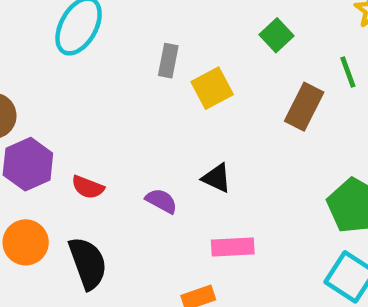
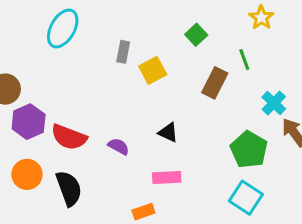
black triangle: (217, 178) -> (168, 132), moved
red semicircle: (88, 187) -> (69, 137), size x1.6

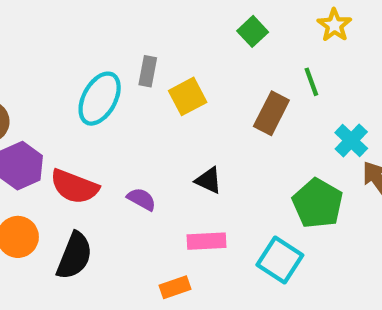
cyan ellipse: (63, 29) -> (100, 99), moved
green square: (196, 35) -> (253, 31), moved
black semicircle: (69, 188) -> (74, 256), turned 42
cyan square: (246, 198) -> (280, 260), moved

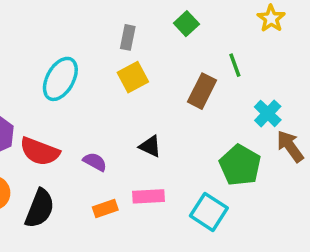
yellow star: (334, 25) -> (271, 18), moved
gray rectangle: (148, 71) -> (128, 37), moved
orange rectangle: (175, 287) -> (105, 208), moved

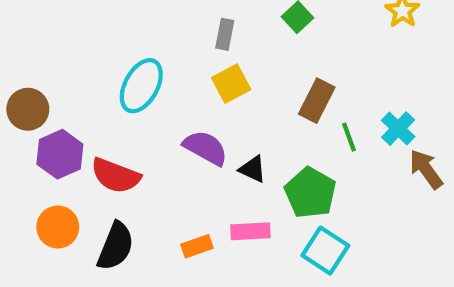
green line: (235, 65) -> (349, 137), moved
purple semicircle: (95, 162) -> (205, 148), moved, size x1.5
green pentagon: (240, 165) -> (310, 193), moved

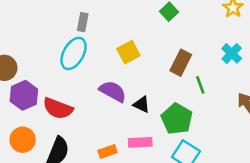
gray rectangle: (225, 34) -> (83, 22), moved
cyan cross: (398, 129) -> (232, 53), moved

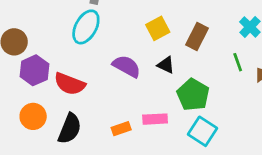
yellow square: (128, 52) -> (158, 28), moved
green line: (200, 85) -> (238, 62), moved
black triangle: (142, 104) -> (166, 65), moved

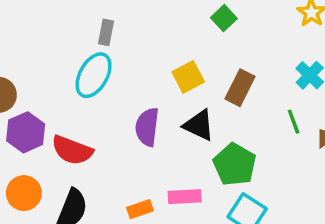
black triangle: (166, 65) -> (199, 125), size x1.4
purple semicircle: (127, 66) -> (147, 127), turned -112

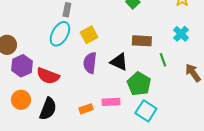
yellow square: (188, 77) -> (89, 35), moved
brown rectangle: (240, 88) -> (142, 41), turned 66
green line: (294, 122) -> (163, 60), moved

